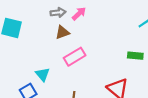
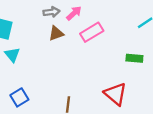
pink rectangle: (75, 57) -> (92, 32), moved
cyan triangle: (42, 74) -> (12, 55), moved

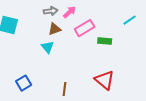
cyan triangle: (12, 55) -> (48, 47), moved
green rectangle: (134, 58) -> (105, 41), moved

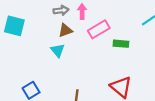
pink arrow: (70, 12) -> (82, 12), turned -48

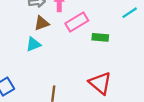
cyan triangle: (58, 50) -> (33, 44), turned 48

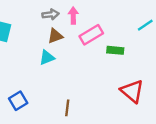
red triangle: (100, 83) -> (132, 91), moved

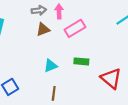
green rectangle: (115, 50) -> (81, 61), moved
cyan triangle: (47, 58) -> (51, 66), moved

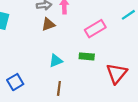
pink rectangle: (75, 28) -> (95, 29), moved
red triangle: (111, 78) -> (117, 74), turned 30

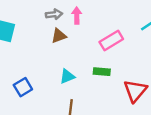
blue square: (15, 82) -> (23, 87), moved

